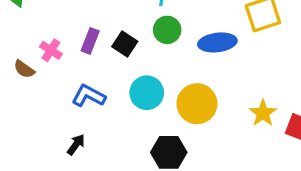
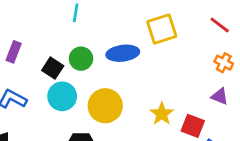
green circle: (167, 30) -> (81, 59), moved
black square: (125, 44) -> (53, 68), moved

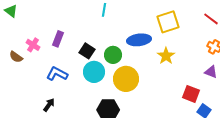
green circle: (81, 59) -> (113, 55), moved
yellow star: (162, 114) -> (166, 56), moved

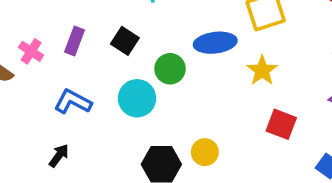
black square: (87, 51) -> (125, 41), moved
yellow circle: (126, 79) -> (205, 152), moved, size x0.6
red square: (191, 94) -> (281, 124), moved

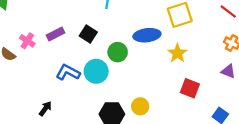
purple rectangle: (74, 41) -> (55, 34), turned 42
blue L-shape: (73, 102) -> (68, 72), moved

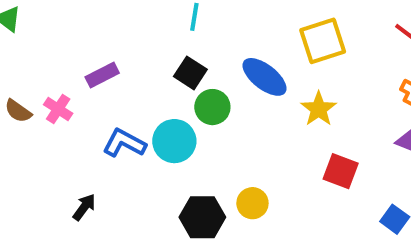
black square: (88, 34) -> (190, 73), moved
blue ellipse: (147, 35) -> (265, 77), turned 45
pink cross: (27, 41) -> (58, 109), moved

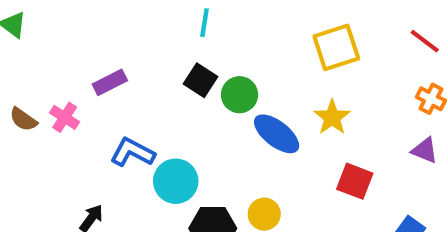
blue ellipse: (265, 77) -> (277, 134), moved
green circle: (212, 107) -> (240, 95), moved
cyan circle: (174, 141) -> (176, 181), moved

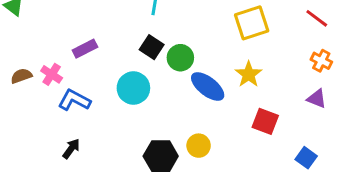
brown semicircle: (23, 119) -> (21, 76), turned 125
blue L-shape: (132, 152) -> (74, 100), moved
cyan circle: (176, 181) -> (133, 88), moved

